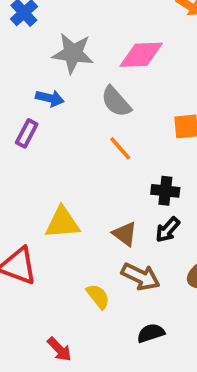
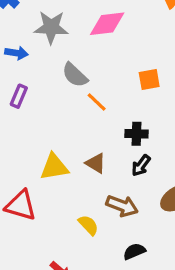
blue arrow: (50, 98) -> (16, 53), moved
gray semicircle: (116, 102) -> (75, 75), moved
brown triangle: (125, 234) -> (96, 163), moved

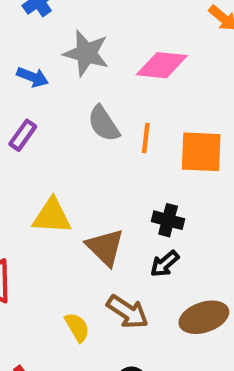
orange square: (149, 79) -> (201, 152), size x1.5
orange line: (97, 102) -> (146, 138), moved, turned 40
brown triangle: (96, 163) -> (105, 247), size x1.4
yellow triangle: (54, 167) -> (52, 216), moved

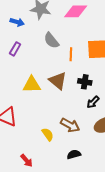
orange line: (146, 138) -> (71, 54), moved
brown triangle: (105, 247) -> (58, 81), moved
black arrow: (165, 264) -> (93, 102), moved

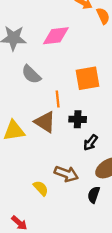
orange line: (71, 54) -> (58, 99), moved
black semicircle: (74, 154) -> (94, 195), moved, turned -48

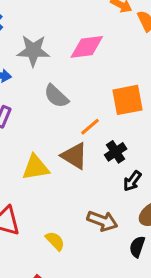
orange line: (58, 99) -> (90, 127), turned 56
black cross: (78, 119) -> (116, 152), turned -35
yellow semicircle: (41, 188) -> (55, 241), moved

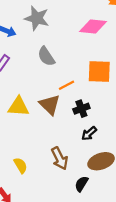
pink diamond: (87, 47) -> (93, 27), moved
brown arrow: (102, 221) -> (60, 158), turned 30

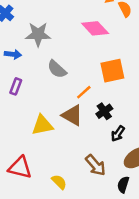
pink diamond: (93, 27) -> (95, 28), turned 56

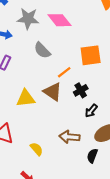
pink diamond: (95, 28) -> (60, 20), moved
brown arrow: (95, 165) -> (69, 137), turned 132

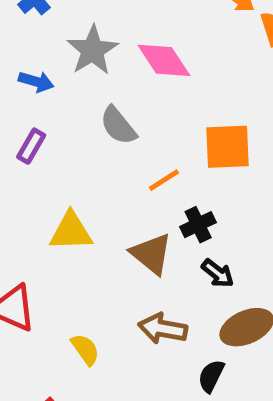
gray star: (28, 19) -> (92, 50), turned 30
brown triangle: (53, 92) -> (151, 254), moved
black arrow: (91, 111) -> (218, 273), turned -96

